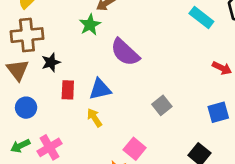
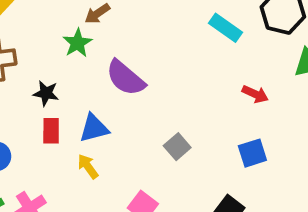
black star: (51, 62) -> (46, 93), moved, turned 30

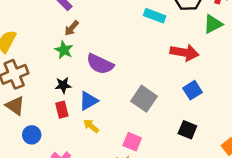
black star: (46, 93) -> (63, 85), moved
red arrow: (255, 94) -> (184, 53), size x1.6
gray square: (177, 147) -> (144, 99), size x1.5

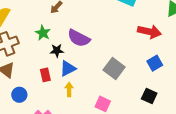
green star: (64, 50) -> (43, 33), moved
black star: (63, 85) -> (57, 51), moved
yellow arrow: (91, 126) -> (69, 89), turned 48

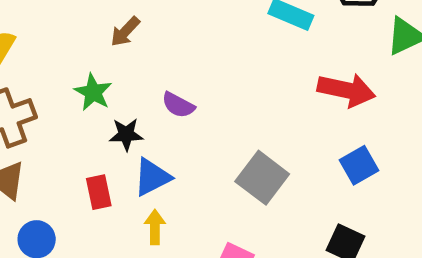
purple semicircle: (79, 38) -> (178, 105), size x0.6

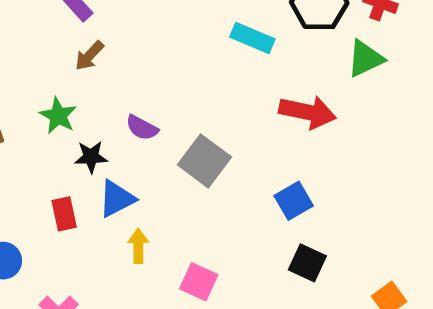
blue square: (359, 165) -> (294, 201), moved
gray square: (262, 178) -> (204, 161), moved
yellow arrow: (155, 227) -> (138, 246), moved

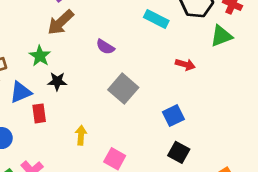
brown arrow: (89, 56) -> (61, 22), size x1.5
red arrow: (308, 112) -> (185, 65), size x0.6
purple semicircle: (142, 128) -> (105, 47), moved
blue triangle: (117, 199) -> (21, 92), moved

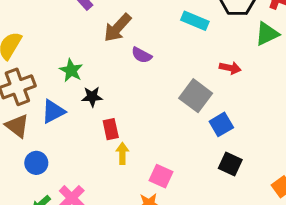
brown arrow: (61, 22) -> (118, 28), moved
gray square: (123, 89) -> (196, 96), moved
red rectangle: (39, 113) -> (111, 129), moved

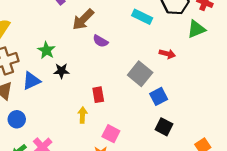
red rectangle: (111, 129) -> (98, 95), moved

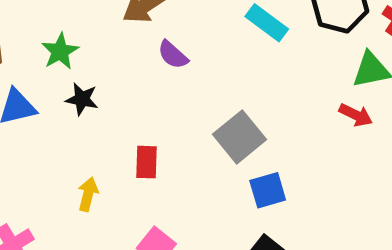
red arrow: (167, 54) -> (356, 115), moved
yellow arrow: (82, 115) -> (88, 194), moved

